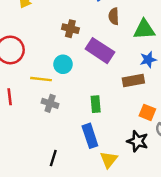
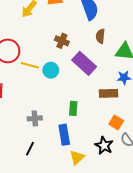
yellow line: (41, 79) -> (30, 65), moved
gray cross: (50, 103) -> (35, 118), moved, turned -32

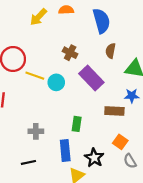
black star: (104, 146) -> (94, 158), moved
black line: (30, 149) -> (28, 162), turned 48

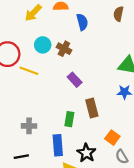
blue semicircle: (101, 21) -> (82, 22), moved, size x0.7
brown semicircle: (111, 51) -> (118, 14), moved
purple rectangle: (91, 78) -> (75, 80), moved, size x0.6
cyan circle: (56, 82) -> (43, 45), moved
brown rectangle: (114, 111) -> (92, 108), moved, turned 72

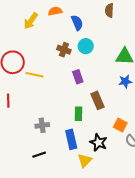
cyan circle: (43, 45) -> (86, 46), moved
purple rectangle: (75, 80) -> (78, 77), turned 32

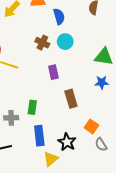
green rectangle: (78, 114) -> (32, 107), moved

